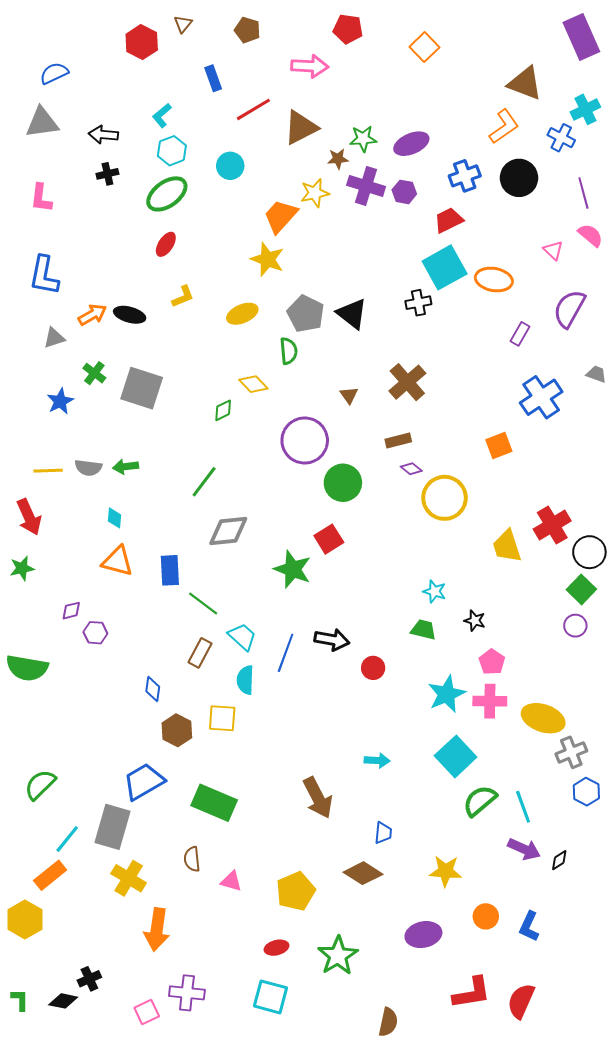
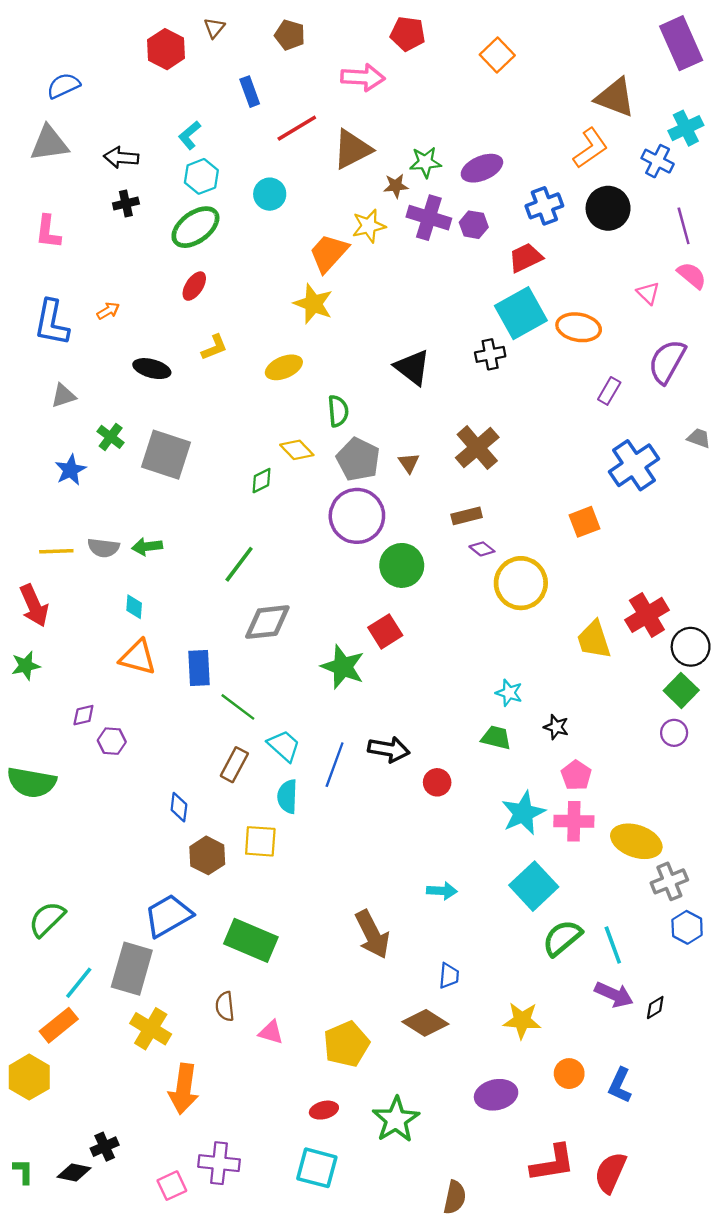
gray pentagon: (306, 314) -> (358, 459), moved
orange arrow: (92, 315) -> (108, 311), moved, size x0.7

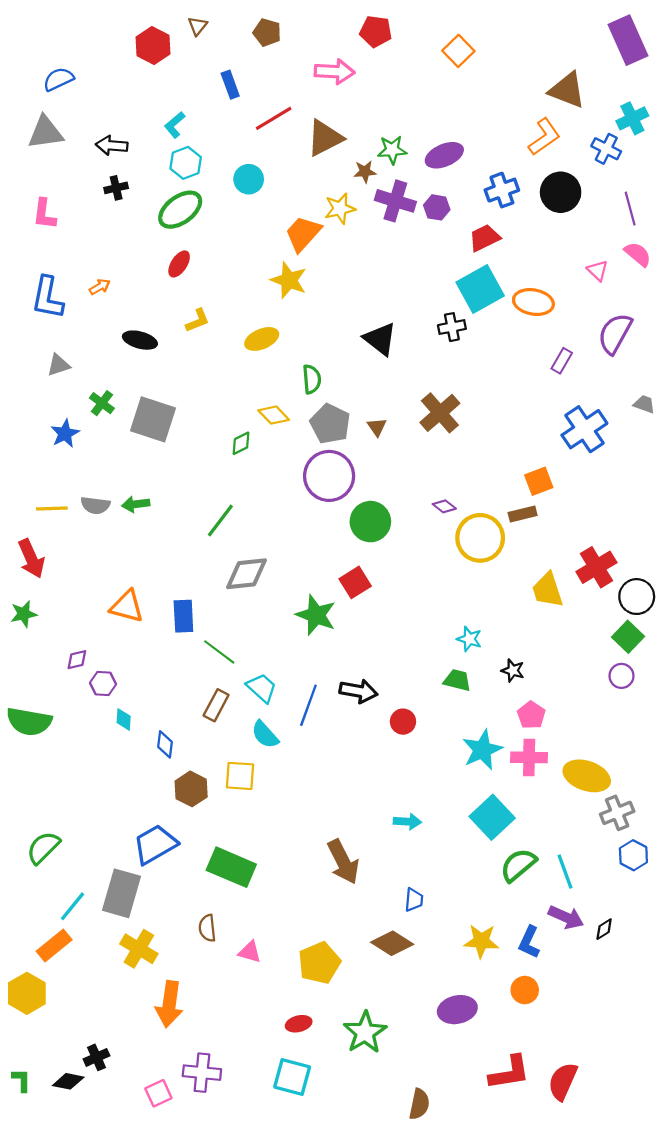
brown rectangle: (467, 516) -> (523, 514), moved
cyan diamond: (134, 607) -> (124, 719), moved
cyan semicircle: (287, 796) -> (265, 735), turned -44
blue L-shape: (620, 1085) -> (529, 942), moved

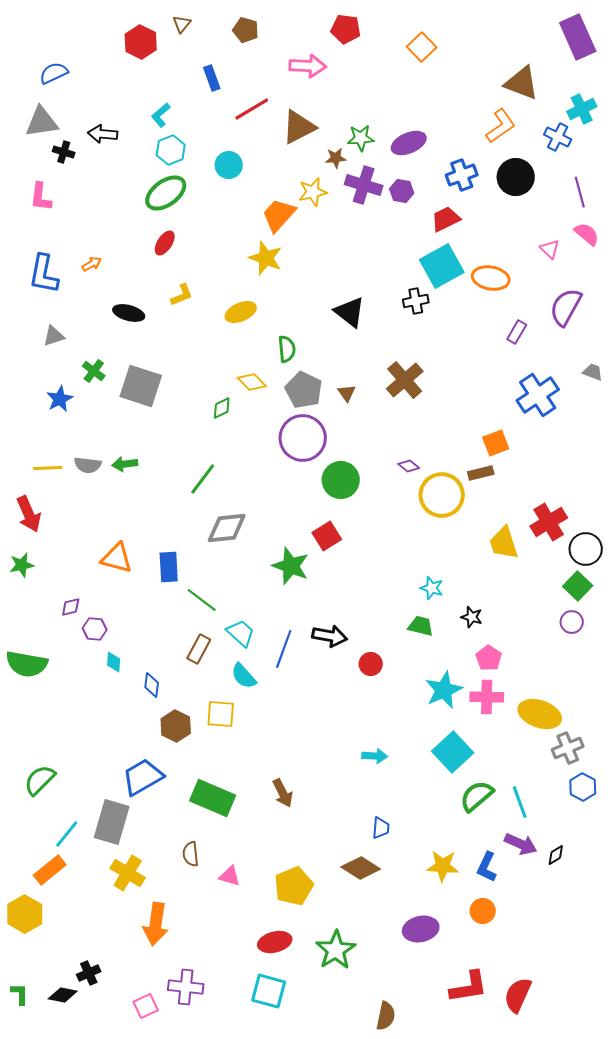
black cross: (116, 188) -> (64, 152), moved, turned 30
brown arrow: (343, 862) -> (283, 793), moved, size x0.7
red ellipse: (299, 1024) -> (275, 942), size x1.4

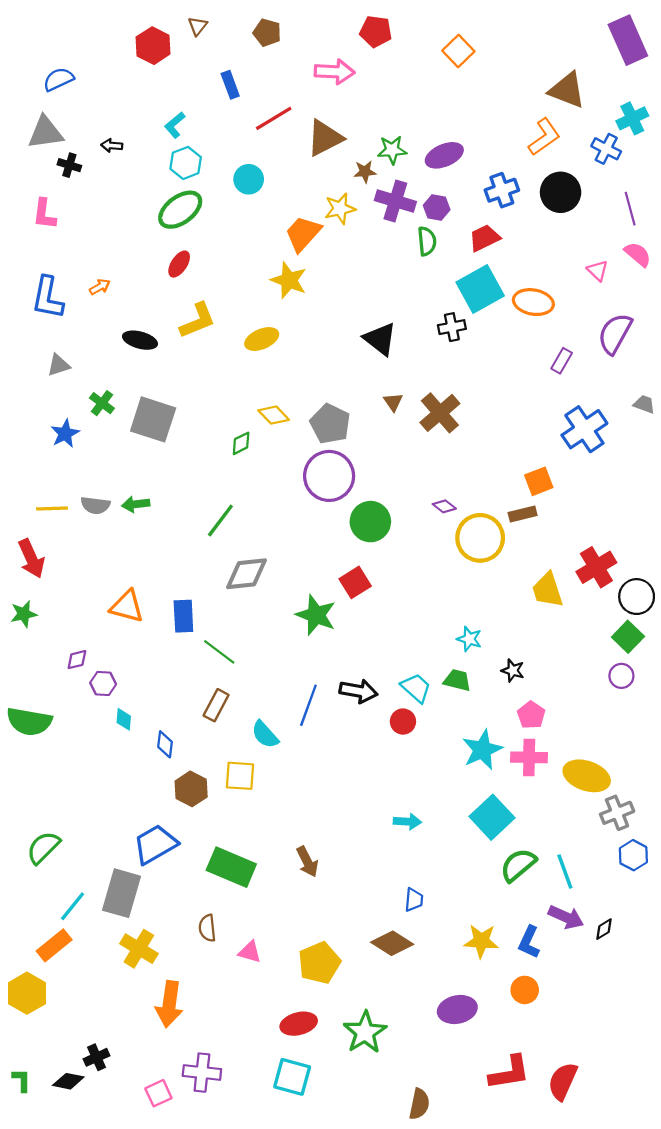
black arrow: (103, 134) -> (112, 146), size x0.7
yellow L-shape: (182, 295) -> (198, 321), size x1.5
green semicircle: (287, 349) -> (427, 241), moved
brown triangle: (347, 393) -> (393, 402), moved
cyan trapezoid: (241, 633) -> (416, 688), moved

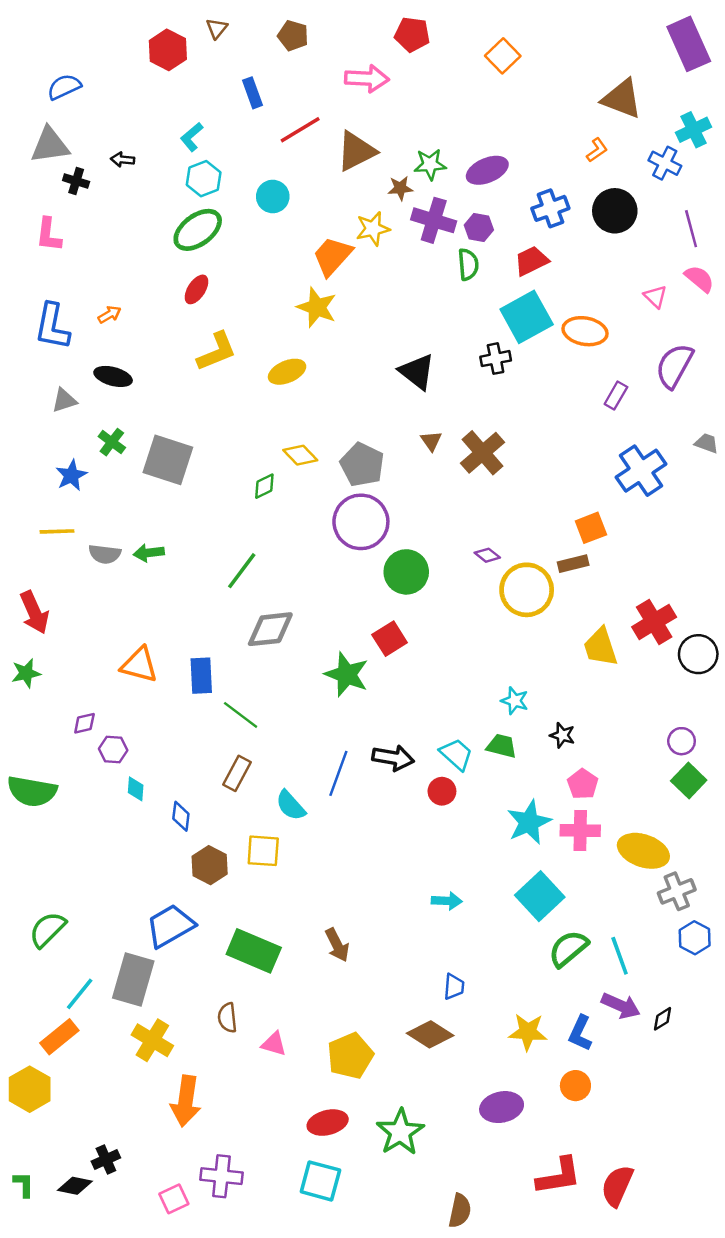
orange L-shape: (544, 137) -> (597, 150), size x0.6
black ellipse: (140, 340) -> (113, 376), moved
yellow line: (52, 509) -> (57, 531), moved
green square: (628, 637) -> (689, 780), moved

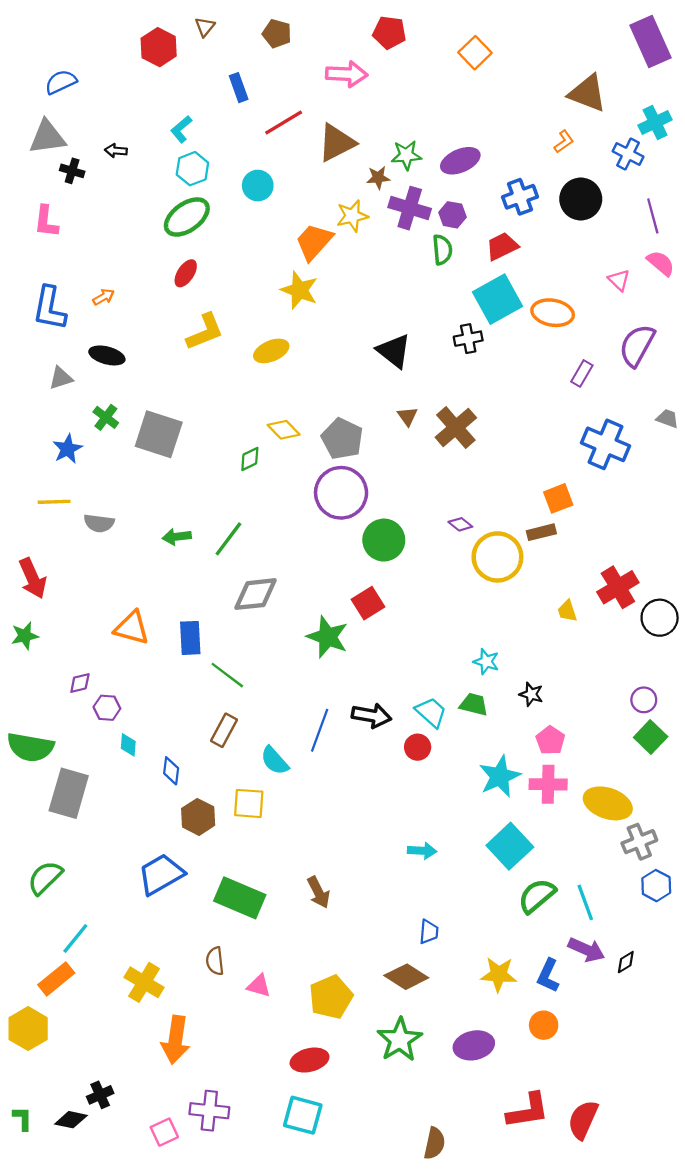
blue cross: (641, 471) -> (606, 444), turned -33
green arrow: (149, 553) -> (177, 537), moved
yellow trapezoid: (600, 647) -> (567, 611), size x0.6
gray rectangle: (133, 980) -> (69, 793), moved
green star: (400, 1132) -> (400, 1040), moved

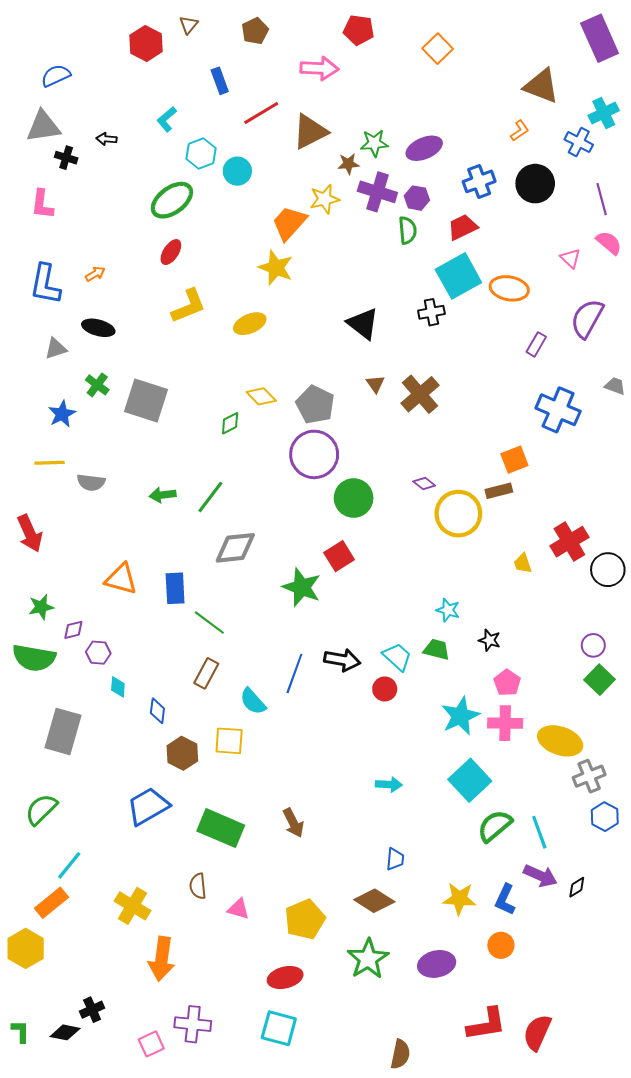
brown pentagon: (277, 34) -> (255, 31), turned 30
cyan hexagon: (192, 169) -> (201, 153), moved
green star: (25, 636) -> (41, 607), moved
green semicircle: (30, 747) -> (34, 658), moved

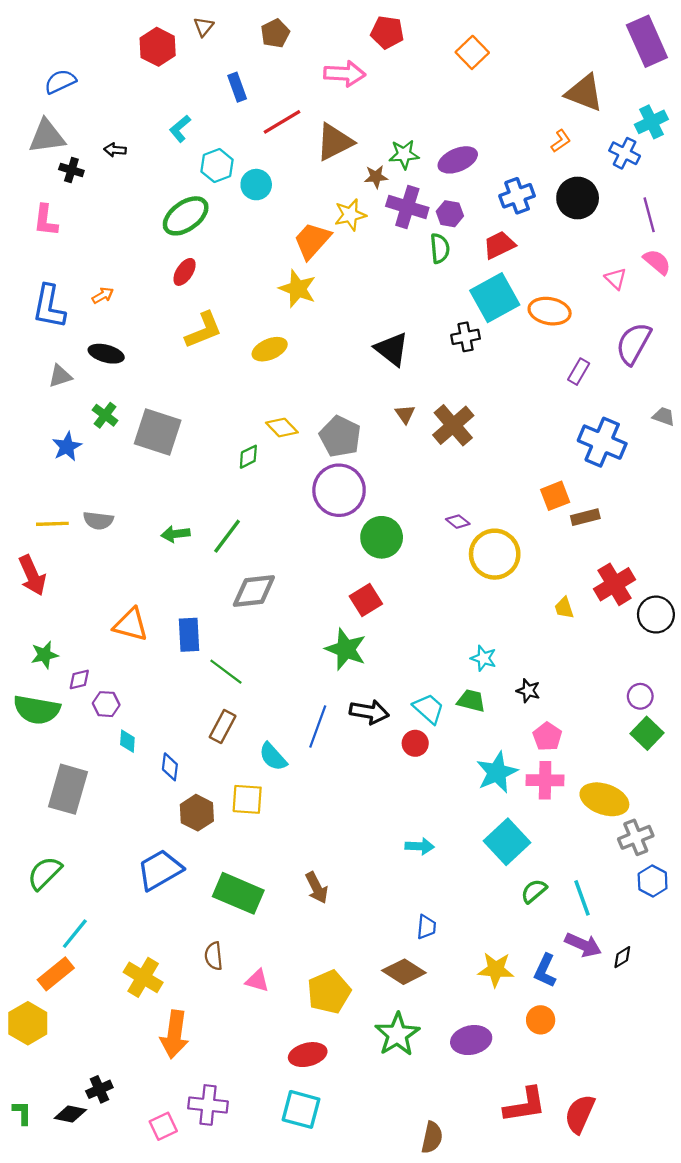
yellow line: (50, 463) -> (52, 524), moved
brown rectangle: (499, 491) -> (585, 517), moved
green star: (302, 587) -> (346, 649), moved
green semicircle: (495, 826) -> (534, 891), size x0.7

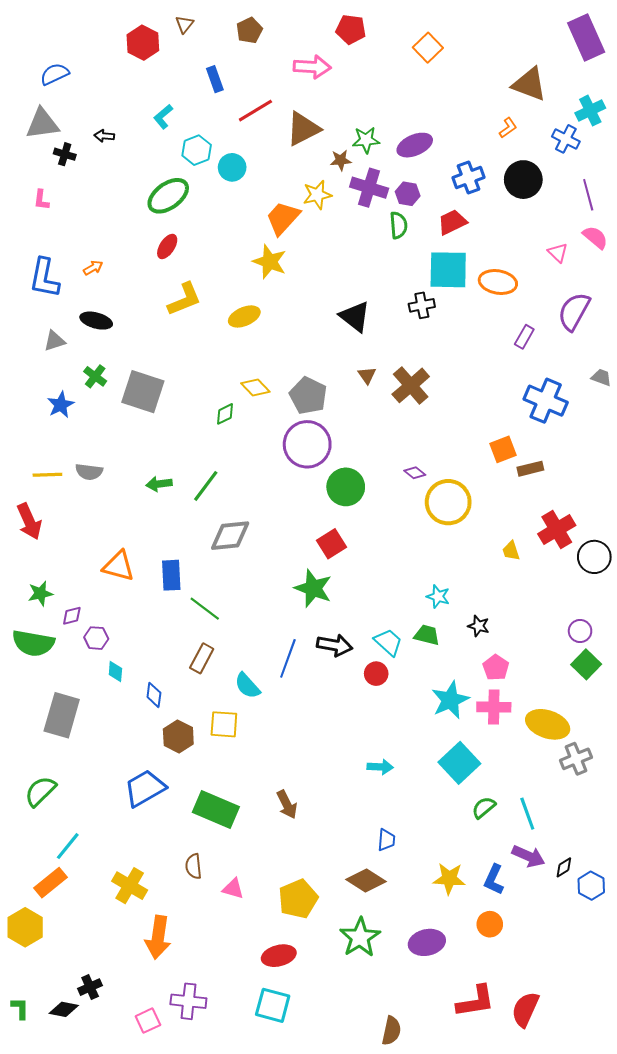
pink L-shape: (46, 220) -> (41, 200), size x0.7
cyan square: (495, 298) -> (448, 270), turned 30
blue hexagon: (653, 881) -> (591, 886), moved

